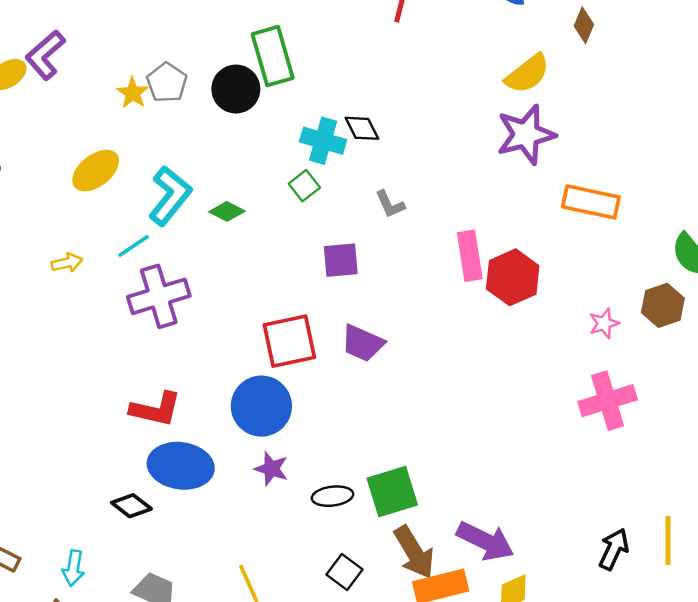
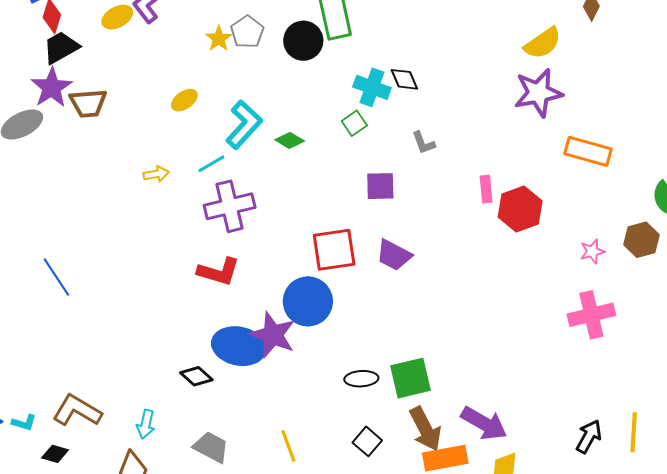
yellow ellipse: (96, 171) -> (184, 100), size x0.7
pink rectangle: (470, 256) -> (486, 189), size x0.7
red L-shape: (156, 409) -> (219, 272), moved
purple star: (271, 469) -> (273, 335), moved, size x1.6

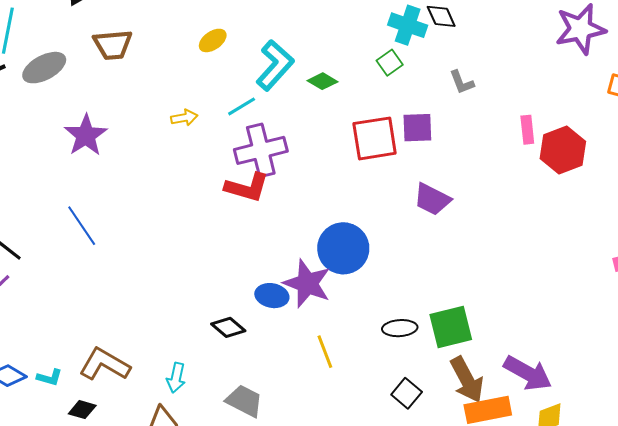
purple star: (52, 88) -> (86, 135), moved
red square: (334, 250) -> (375, 138), moved
red L-shape: (219, 272) -> (247, 187), moved
blue ellipse: (239, 346) -> (272, 296), size x0.6
yellow line: (288, 446) -> (325, 352), moved

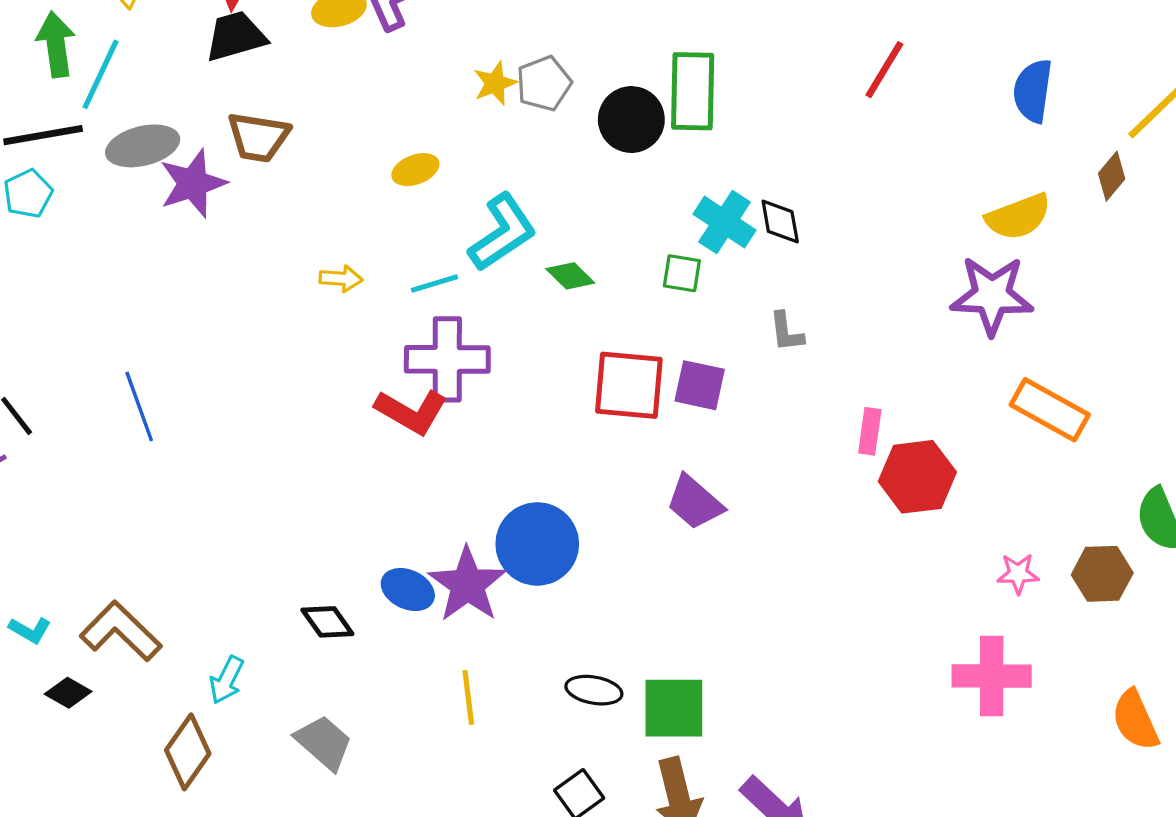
green square: (390, 63) -> (682, 273), turned 30
purple star: (86, 135) -> (193, 183), moved

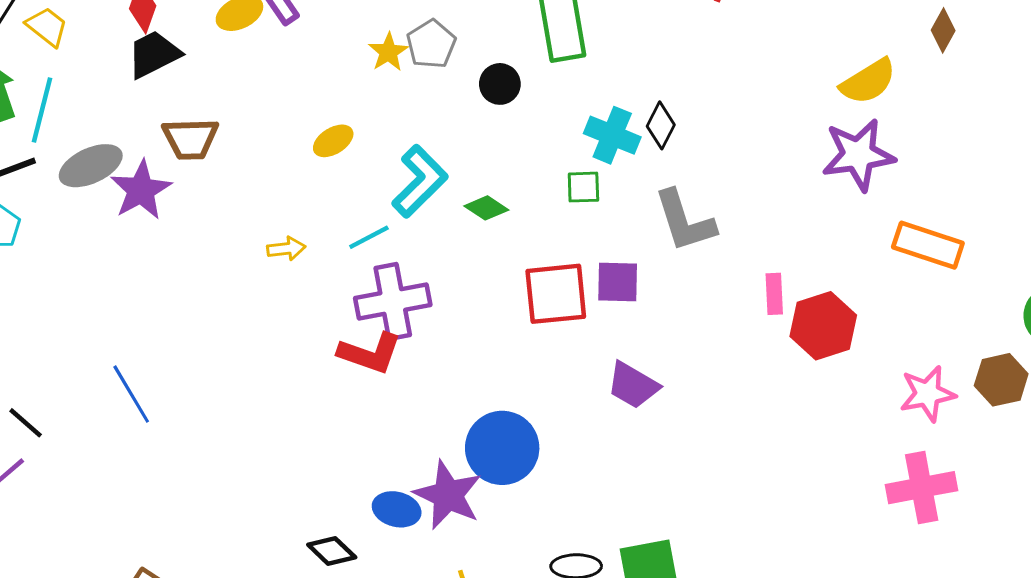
black circle: (631, 120) -> (500, 84), moved, size x0.7
black diamond: (780, 222) -> (661, 125), turned 48
gray L-shape: (786, 332) -> (685, 221), size x1.8
pink star: (1018, 574) -> (928, 394), size x1.5

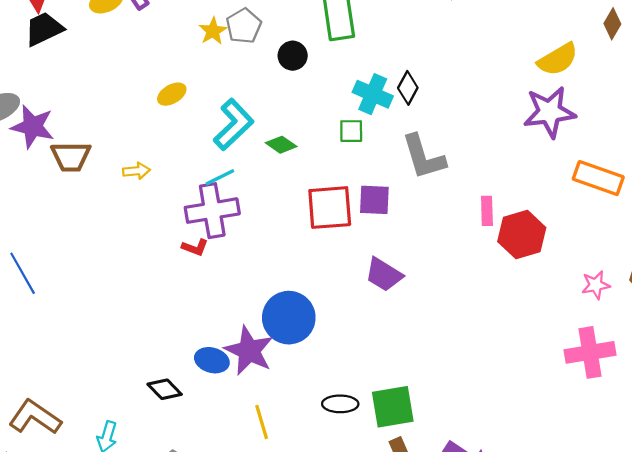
brown trapezoid: (190, 139) -> (71, 157), moved
purple star: (141, 190) -> (33, 127), turned -30
cyan line: (369, 237) -> (220, 177), moved
red L-shape: (370, 353) -> (195, 247), size x0.6
pink star: (928, 394) -> (596, 285), size x0.7

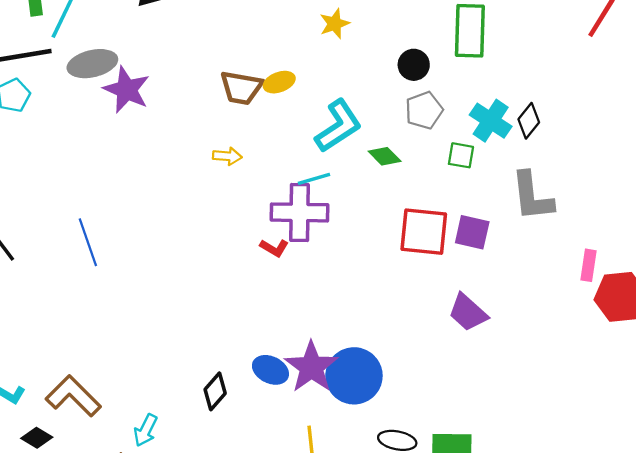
gray pentagon: (244, 26) -> (424, 110), moved
brown trapezoid: (71, 157) -> (241, 88), moved
blue circle: (289, 318) -> (354, 376), moved
black diamond: (165, 389) -> (215, 391), turned 76

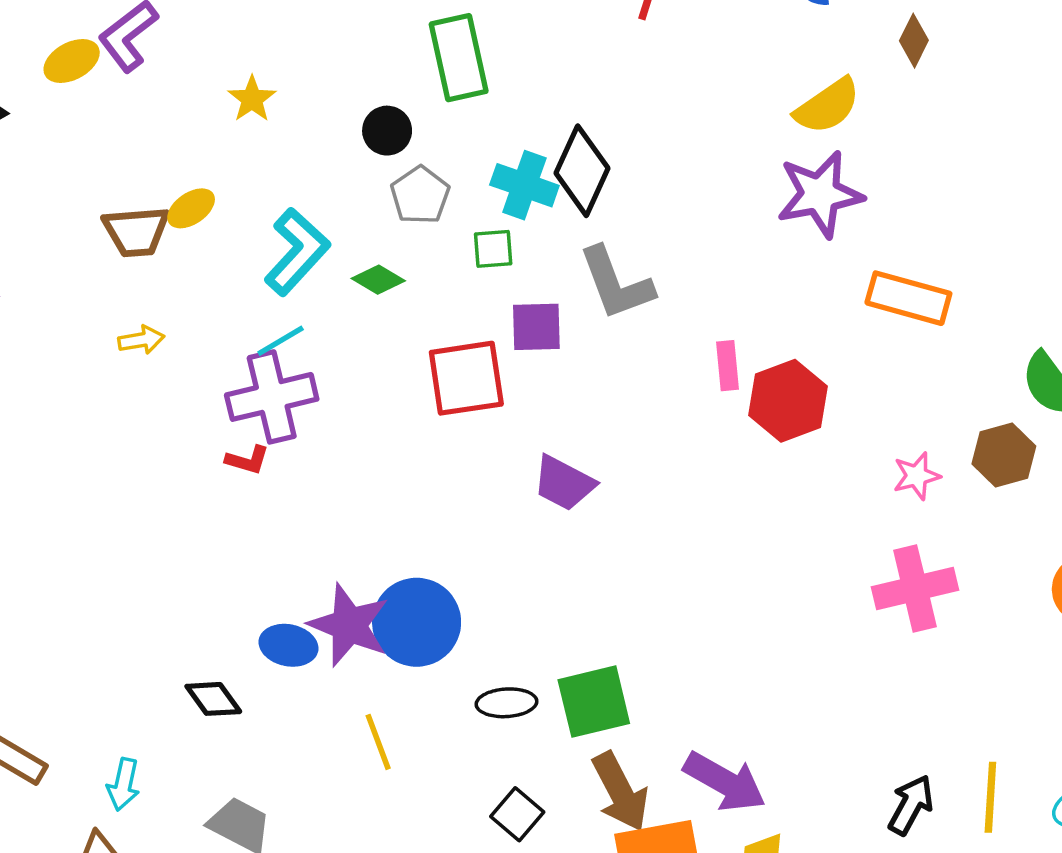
black diamond: (529, 121) -> (582, 171), size x1.6
purple square: (472, 232) -> (536, 327), moved
black diamond: (215, 391) -> (213, 699), turned -63

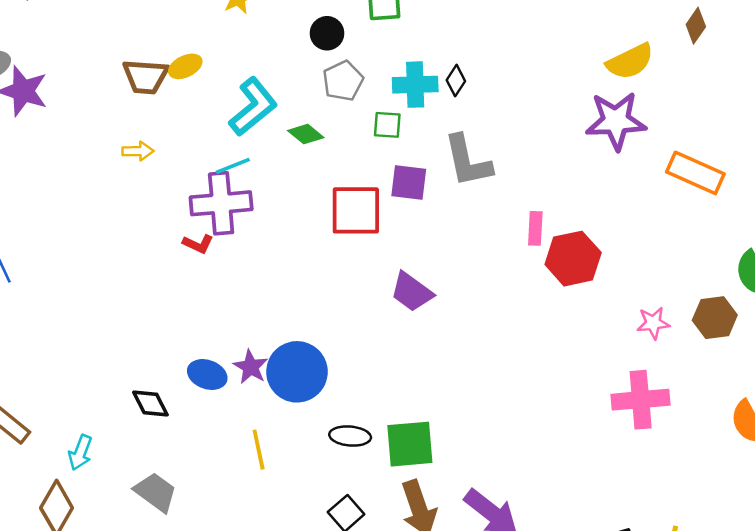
black diamond: (582, 171) -> (456, 81), size x0.5
cyan cross: (524, 185) -> (415, 85), turned -30
orange rectangle: (908, 298) -> (695, 173), moved
purple star: (349, 625) -> (251, 367), size x0.6

